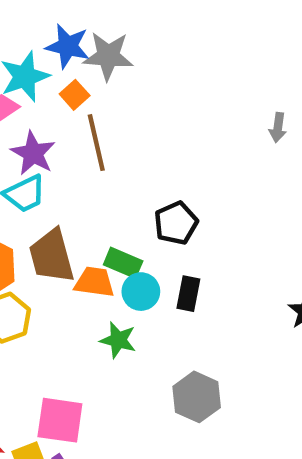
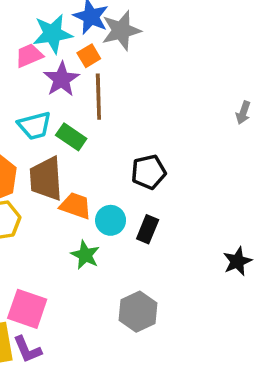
gray star: (108, 56) -> (121, 30), turned -30
purple star: (33, 153) -> (61, 79), moved
green rectangle: (123, 263) -> (71, 137), moved

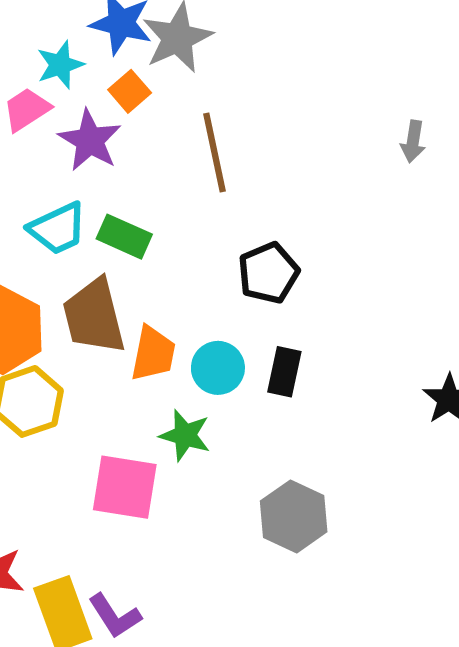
cyan star: (53, 34) -> (60, 65), size x0.7
brown line: (98, 97) -> (215, 153), moved
orange trapezoid: (76, 206) -> (153, 354), turned 92
pink square: (27, 309) -> (125, 487), moved

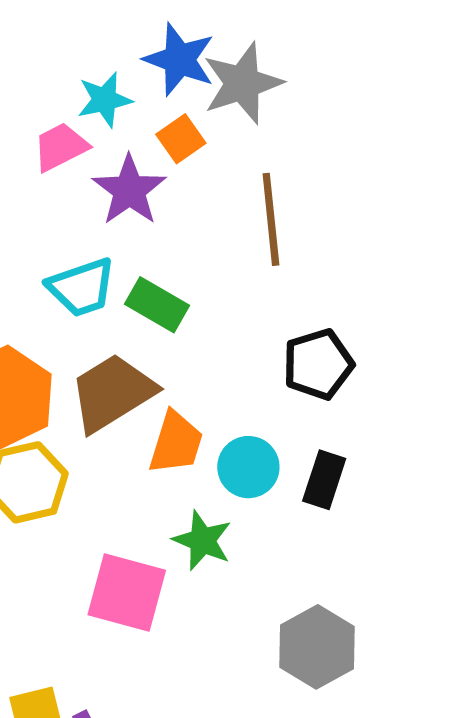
brown trapezoid: (94, 316) -> (112, 393), turned 66

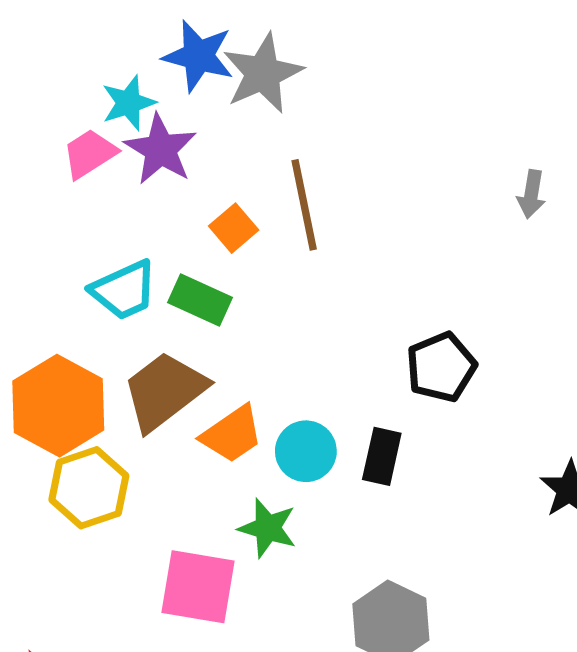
orange square: (181, 139) -> (234, 228), moved
purple star: (129, 190) -> (161, 149), moved
black pentagon: (318, 364) -> (441, 367), moved
orange trapezoid: (176, 443) -> (232, 434), turned 44

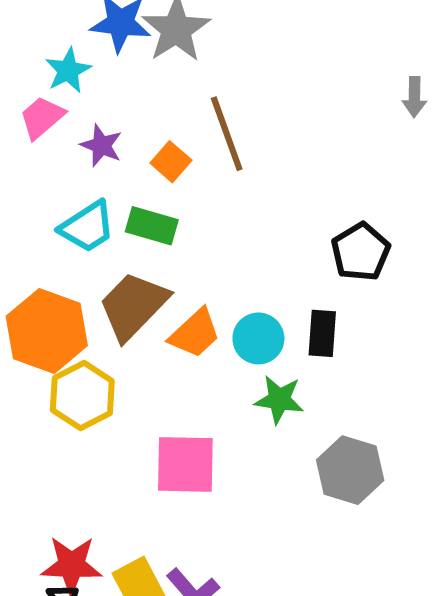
purple star: (161, 149) -> (101, 145), moved, size x0.7
green star: (268, 528) -> (279, 400), moved

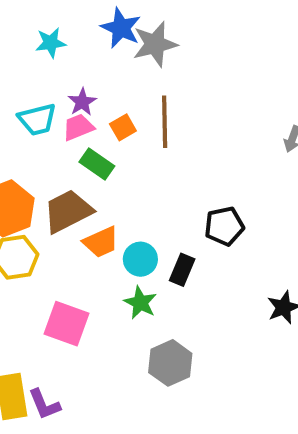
cyan star: (68, 70) -> (51, 43), moved
pink trapezoid: (42, 117) -> (78, 127), moved
cyan trapezoid: (87, 227) -> (37, 119), moved

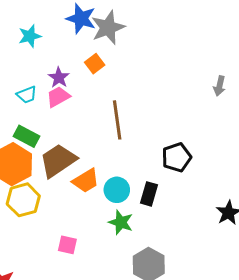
cyan trapezoid: (37, 119) -> (27, 95), size x0.7
brown line: (165, 122) -> (117, 120), moved
orange square: (123, 127) -> (95, 64), moved
green rectangle: (97, 164) -> (26, 136), moved
pink square: (66, 324) -> (67, 245), size x0.6

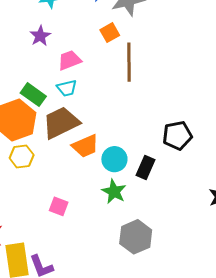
purple star: (59, 78) -> (40, 36), moved
cyan trapezoid: (27, 95) -> (67, 88), moved
brown line: (117, 120) -> (129, 62), moved
yellow hexagon: (23, 200) -> (22, 156), size x0.7

